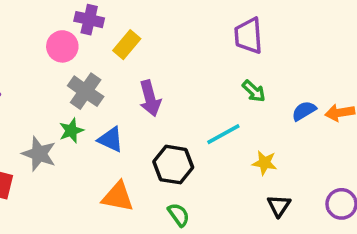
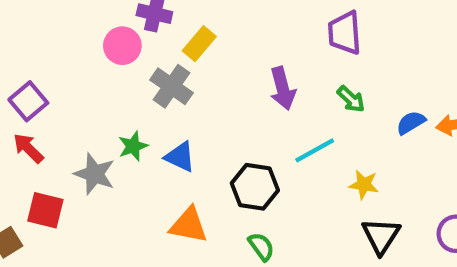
gray cross: (86, 91) -> (172, 86), moved
purple arrow: (150, 98) -> (283, 88), moved
black triangle: (279, 206) -> (381, 236), size x1.4

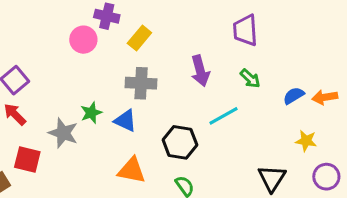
gray cross: (172, 86) -> (141, 83), moved, turned -32
yellow star: (364, 185) -> (306, 141), moved

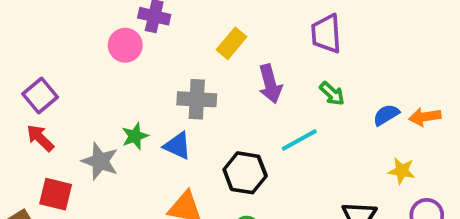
yellow rectangle: (139, 38) -> (232, 43), moved

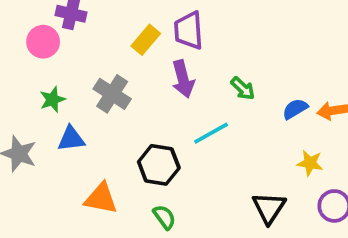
purple trapezoid: (326, 34) -> (189, 30), moved
gray cross: (197, 99) -> (112, 94), turned 30
green star: (135, 136) -> (52, 100), moved
blue triangle: (177, 146) -> (71, 139), moved, turned -32

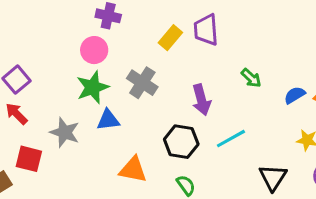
pink circle: (43, 42) -> (94, 50), moved
purple arrow: (183, 79) -> (201, 100), moved
green star: (52, 100) -> (93, 87), size x1.5
cyan line: (211, 133) -> (231, 139), moved

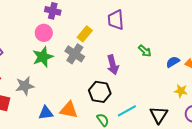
yellow rectangle: (170, 38) -> (85, 34), moved
blue triangle: (108, 120) -> (46, 113), moved
gray star: (65, 132) -> (25, 86), turned -30
cyan line: (231, 139) -> (127, 111), moved

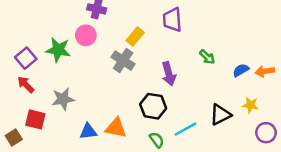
green star: (43, 57) -> (58, 50), moved, turned 30
black triangle: (159, 115) -> (220, 115), moved, turned 30

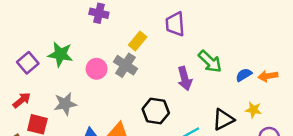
pink circle: (86, 35) -> (97, 69), moved
green arrow: (207, 57) -> (210, 62), size x1.5
purple arrow: (169, 74) -> (185, 78), moved
red arrow: (26, 85) -> (22, 100), moved, turned 96

